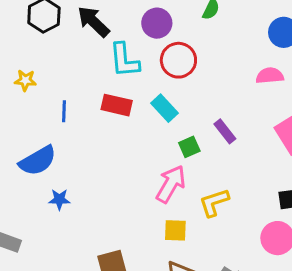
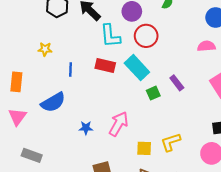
cyan rectangle: (165, 108) -> (137, 68), size x1.4
pink arrow: (171, 184) -> (119, 124), moved
blue star: (59, 199) -> (86, 128), moved
yellow L-shape: (214, 203) -> (171, 142), moved

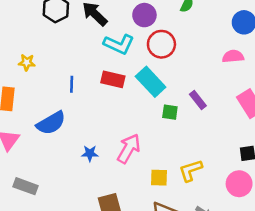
cyan L-shape: (110, 36) -> (119, 44), turned -60
yellow star: (45, 49) -> (27, 62), moved
green square: (153, 93) -> (170, 112), turned 32

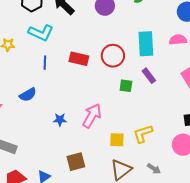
cyan L-shape: (119, 44) -> (41, 33), moved
red circle: (161, 44) -> (113, 56), moved
cyan rectangle: (151, 82) -> (146, 44), moved, turned 40
blue semicircle: (51, 123) -> (28, 95), size x0.7

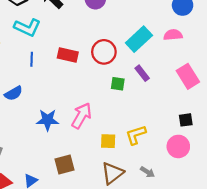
cyan rectangle: (146, 44) -> (139, 39), turned 50
blue star: (60, 120) -> (48, 120), size x1.5

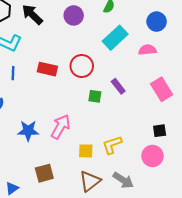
cyan rectangle: (139, 39) -> (115, 38), moved
gray arrow: (147, 172) -> (123, 180), size x1.5

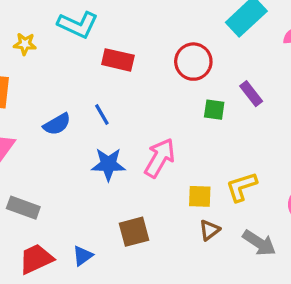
red rectangle: (47, 69) -> (118, 60), moved
blue line: (13, 73) -> (102, 115), moved, turned -32
brown triangle: (90, 181) -> (209, 230), moved, size x0.6

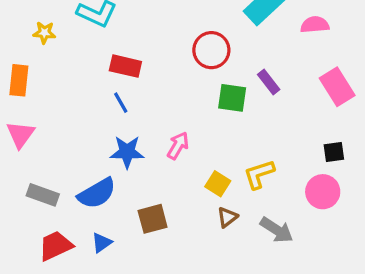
red rectangle: (118, 60) -> (125, 66), moved
green square: (214, 110) -> (232, 98), size x1.4
blue semicircle: (57, 124) -> (97, 193), moved, size x1.4
pink arrow: (160, 158) -> (178, 146), size x0.7
yellow square: (200, 196) -> (218, 184), turned 30

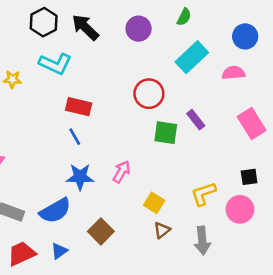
yellow L-shape: (259, 174) -> (204, 194), moved
brown square: (153, 219) -> (101, 231), turned -30
gray arrow: (277, 230) -> (202, 241), turned 52

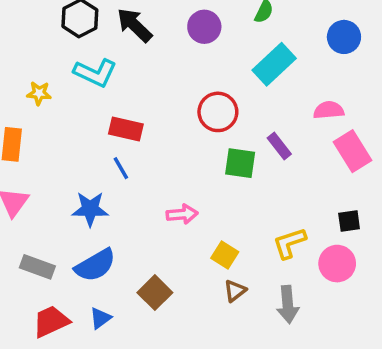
pink semicircle: (233, 73) -> (329, 110), moved
pink arrow: (122, 172) -> (182, 214), turned 55
blue star: (80, 177) -> (90, 209), moved

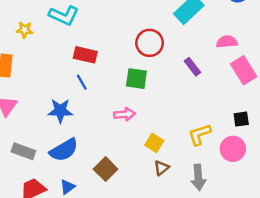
green square: (240, 163) -> (136, 79), moved

